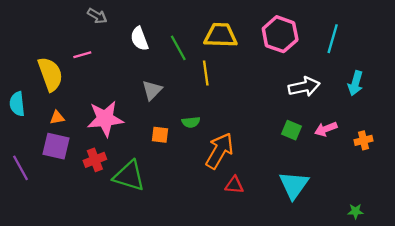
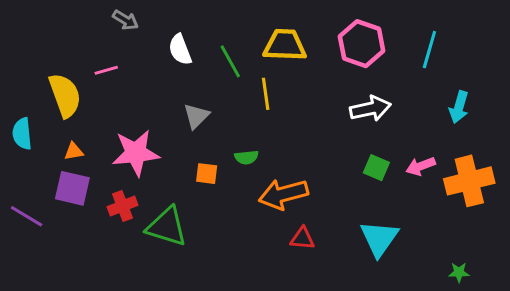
white arrow: (304, 87) -> (370, 109), moved
orange cross: (363, 140) -> (469, 181), size x2.0
orange arrow: (219, 151) -> (283, 194), turned -135
purple line: (21, 168) -> (27, 216), turned -30

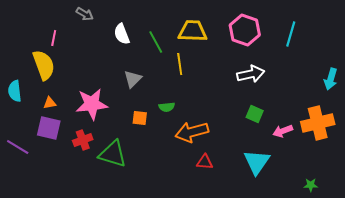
pink line: (106, 70) -> (54, 38), moved, turned -63
cyan arrow: (459, 107) -> (331, 79), moved
pink arrow: (421, 166) -> (283, 131), moved

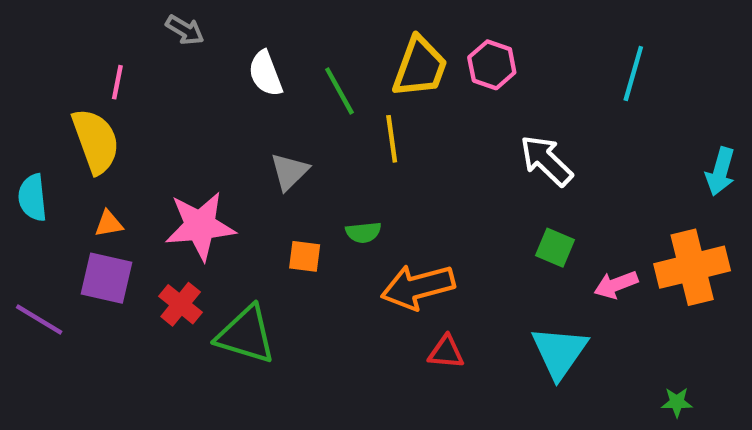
pink hexagon: (245, 30) -> (492, 65), moved, size x0.7
yellow trapezoid: (193, 31) -> (420, 67), turned 108
white arrow: (251, 74) -> (546, 161), turned -124
red cross: (83, 140) -> (181, 304), turned -30

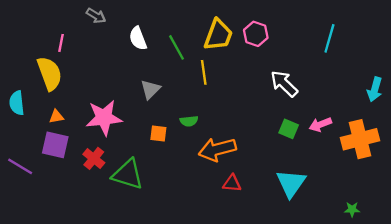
pink arrow: (616, 285) -> (320, 124), moved

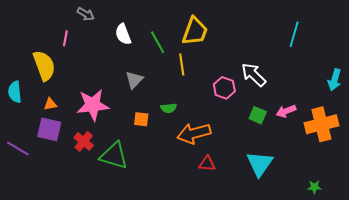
pink hexagon: (256, 34) -> (224, 88), moved
pink line: (61, 43) -> (65, 38), moved

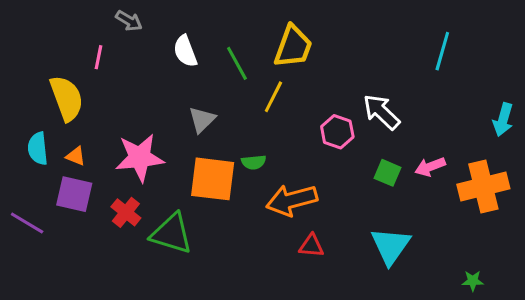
yellow line: (182, 65) -> (273, 97), turned 35
cyan semicircle: (15, 92) -> (38, 148), moved
orange triangle: (50, 104) -> (76, 156), turned 32
orange square: (141, 119) -> (213, 179), size x2.0

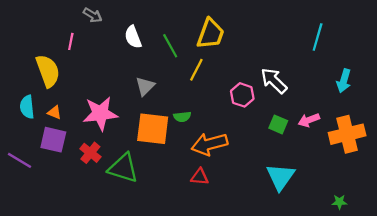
cyan arrow: (503, 120) -> (344, 81), moved
red triangle: (311, 246) -> (200, 177), moved

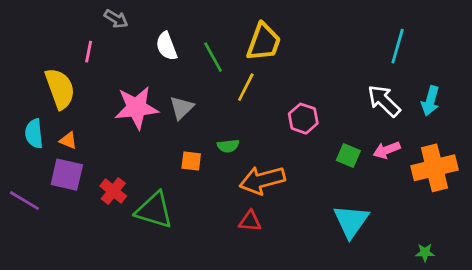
white arrow: (274, 81) -> (384, 101), moved
pink star: (100, 113) -> (137, 108), moved
orange square: (153, 129) -> (191, 161), size x0.5

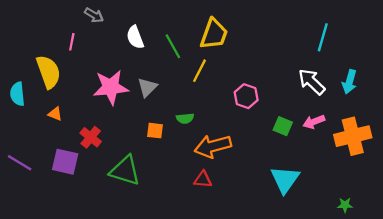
cyan semicircle: (34, 134) -> (17, 94), moved
purple square: (67, 175) -> (65, 162), moved
red cross: (113, 191) -> (91, 137), moved

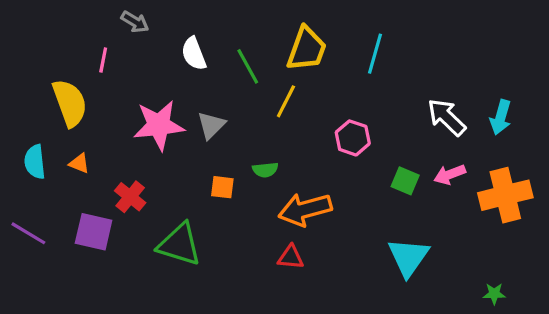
cyan line: (323, 37) -> (375, 54), moved
cyan semicircle: (17, 94) -> (35, 162), moved

